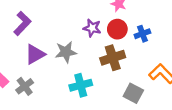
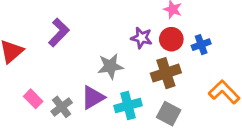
purple triangle: (35, 54) -> (93, 97), moved
gray square: (133, 93) -> (169, 114), moved

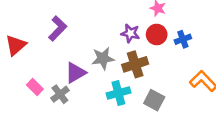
brown cross: (166, 73) -> (135, 64), moved
purple triangle: (93, 97) -> (75, 73), moved

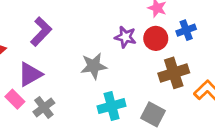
blue cross: (183, 39) -> (186, 30), moved
brown cross: (135, 64) -> (174, 73), moved
purple triangle: (75, 73) -> (30, 74), moved

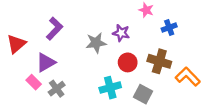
red circle: (156, 38) -> (128, 62), moved
gray star: (94, 66) -> (96, 43), moved
brown cross: (174, 73) -> (159, 61), turned 35

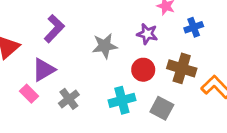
purple star: (121, 33) -> (147, 34), moved
gray cross: (57, 89) -> (69, 99), moved

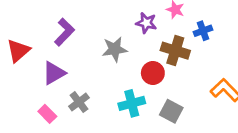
purple star: (147, 34) -> (146, 23), moved
brown cross: (182, 68) -> (175, 51), moved
pink rectangle: (29, 94) -> (47, 114), moved

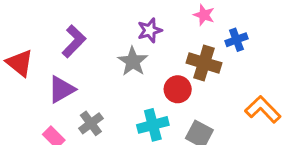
purple star: (146, 23) -> (150, 30), moved, turned -30
gray star: (115, 49) -> (133, 61), turned -30
red triangle: (18, 51) -> (20, 63), turned -40

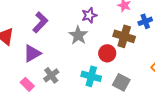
cyan cross: (153, 125) -> (91, 76), turned 30

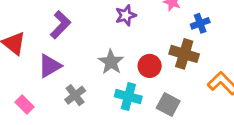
gray star: (78, 35) -> (111, 62), moved
brown cross: (124, 36) -> (184, 54), moved
pink rectangle: (27, 84) -> (24, 105), moved

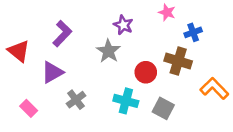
purple star: (126, 15) -> (123, 25), turned -30
gray star: (111, 62) -> (108, 51), moved

